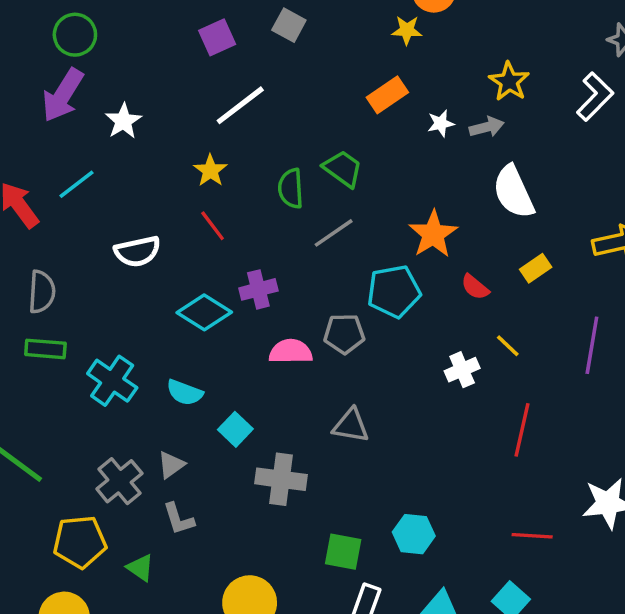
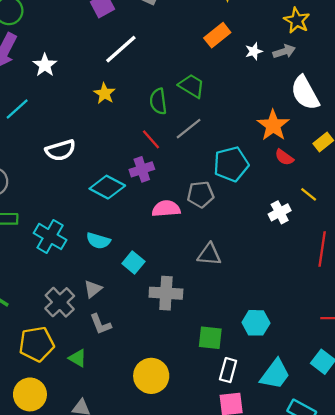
red line: (213, 226) -> (151, 139), moved
orange star: (433, 234) -> (273, 125), moved

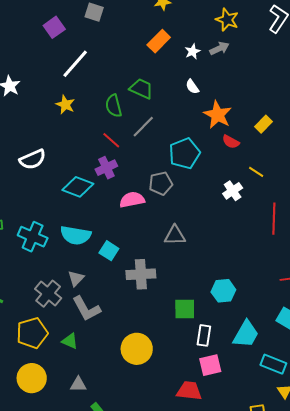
white semicircle: (305, 93) -> (192, 87), moved, size x0.5
cyan semicircle: (98, 241) -> (76, 235), size x1.4
gray L-shape: (100, 324) -> (86, 309), size x1.4

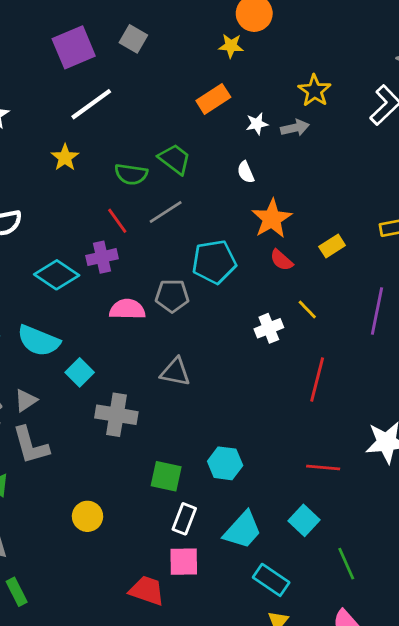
purple square: (54, 27) -> (74, 47), size x1.4
green semicircle: (114, 106) -> (131, 174), turned -80
yellow circle: (137, 349) -> (88, 516), size x0.7

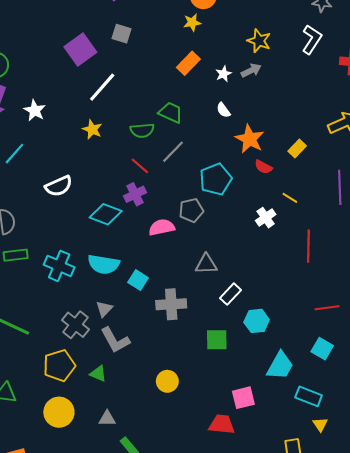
white rectangle: (184, 519) -> (231, 294), moved, turned 35

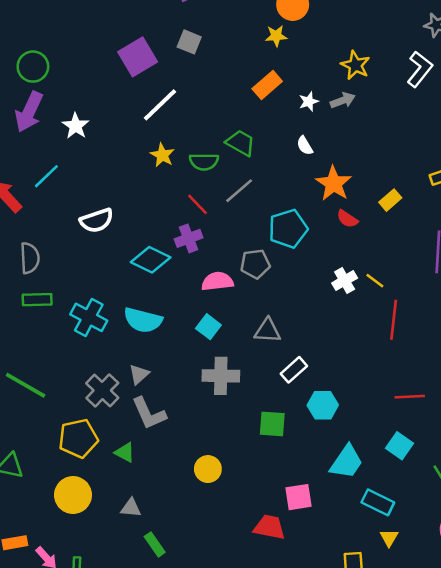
yellow star: (92, 129) -> (162, 155), moved
yellow line: (290, 198) -> (375, 281), moved
cyan square: (138, 280) -> (208, 327), moved

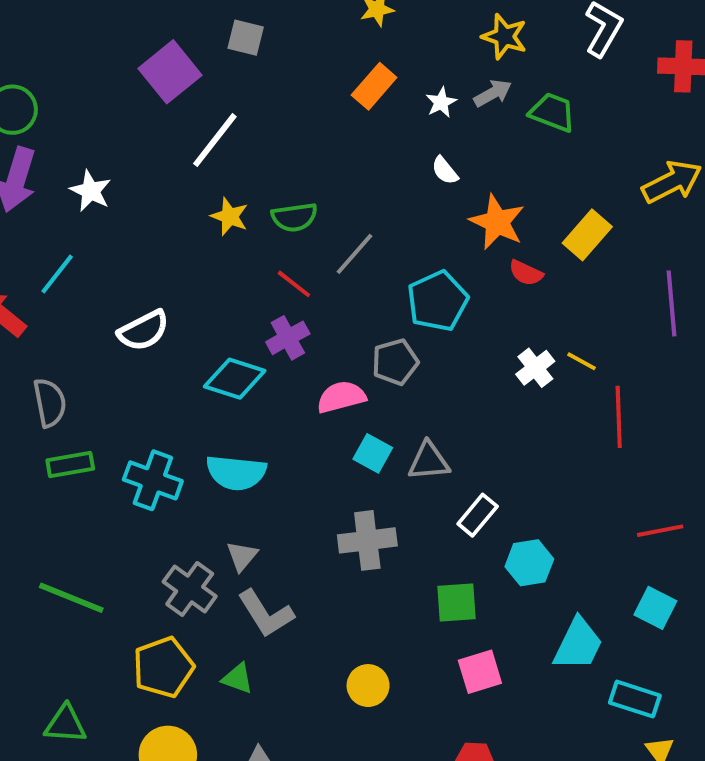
green trapezoid: (241, 143) -> (552, 112), moved
yellow rectangle: (390, 200) -> (587, 235), size x1.4
cyan square: (208, 327) -> (373, 453), moved
pink square: (298, 497) -> (480, 672), moved

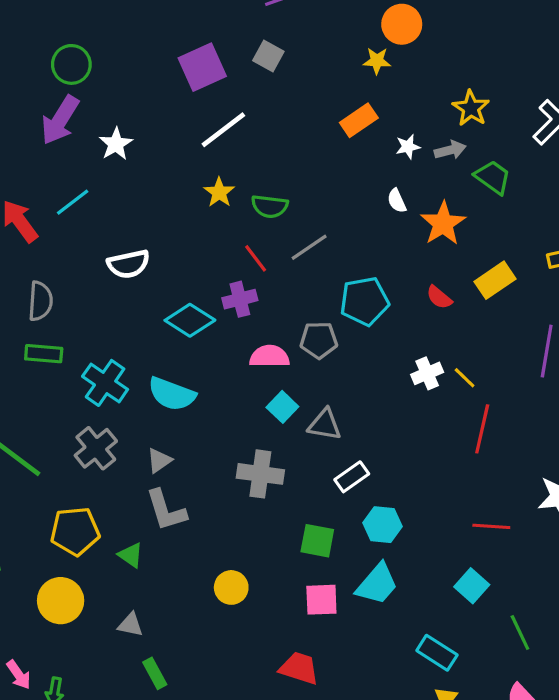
orange star: (497, 222) -> (443, 224), moved
gray cross: (190, 589) -> (96, 448), moved
cyan trapezoid: (578, 644) -> (377, 584), moved

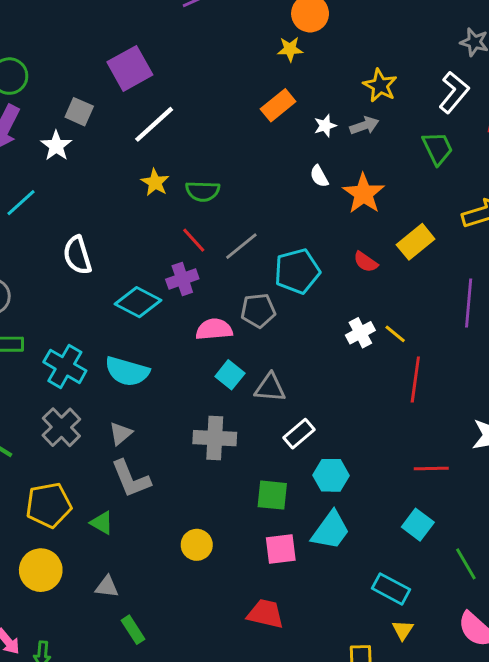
gray square: (268, 56) -> (79, 112), moved
green trapezoid: (493, 177) -> (438, 148), moved, turned 33
gray line: (309, 247) -> (241, 246), moved
white semicircle: (129, 264) -> (77, 255), turned 90

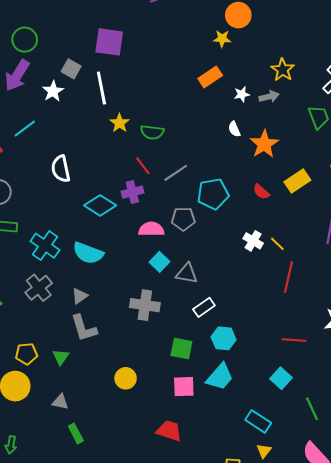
purple square: (130, 68) -> (109, 42), turned 32
white line: (154, 124) -> (101, 88), moved, turned -64
white cross: (360, 333) -> (253, 241), turned -36
yellow pentagon: (49, 505) -> (26, 354), moved, size x0.7
green triangle: (102, 523) -> (61, 357), turned 30

